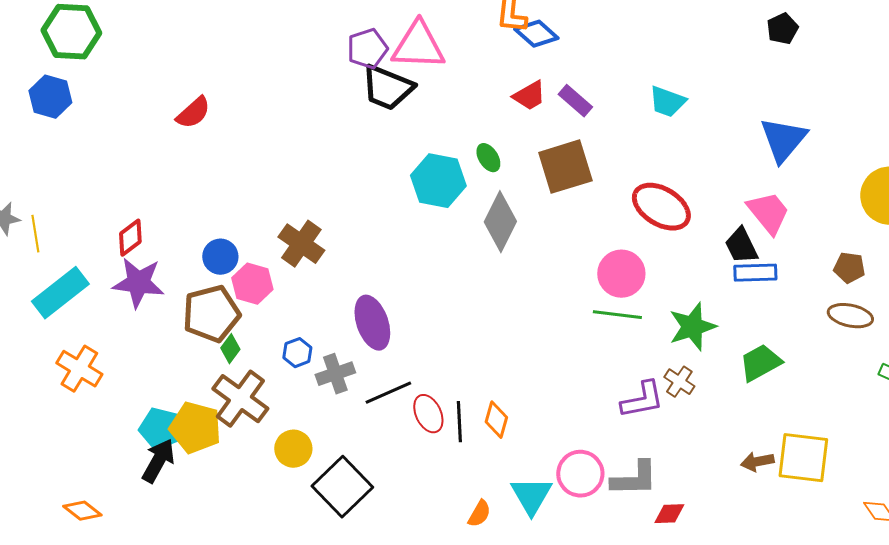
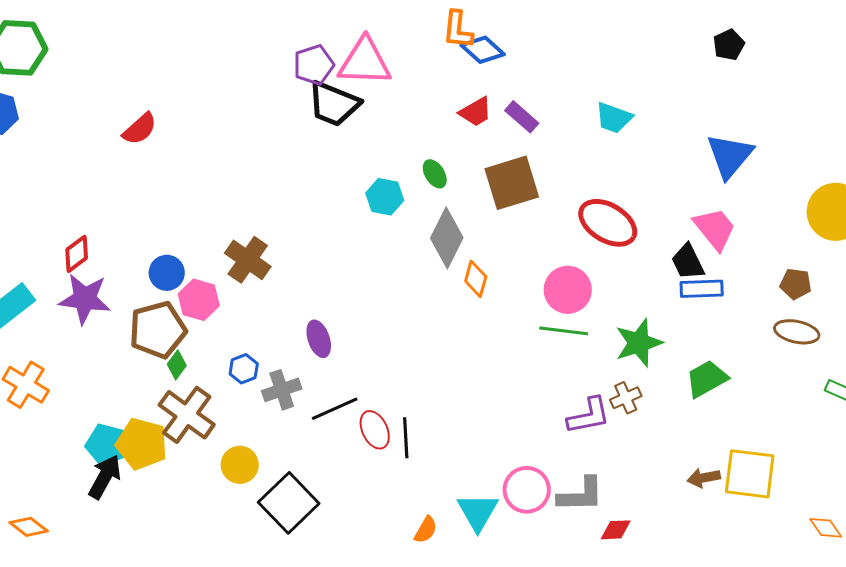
cyan hexagon: (438, 181) -> (385, 197), size x0.7
purple ellipse: (372, 323) -> (319, 339), size x0.7
brown cross: (679, 382) -> (626, 398), turned 32
orange diamond: (496, 420) -> (476, 279), moved

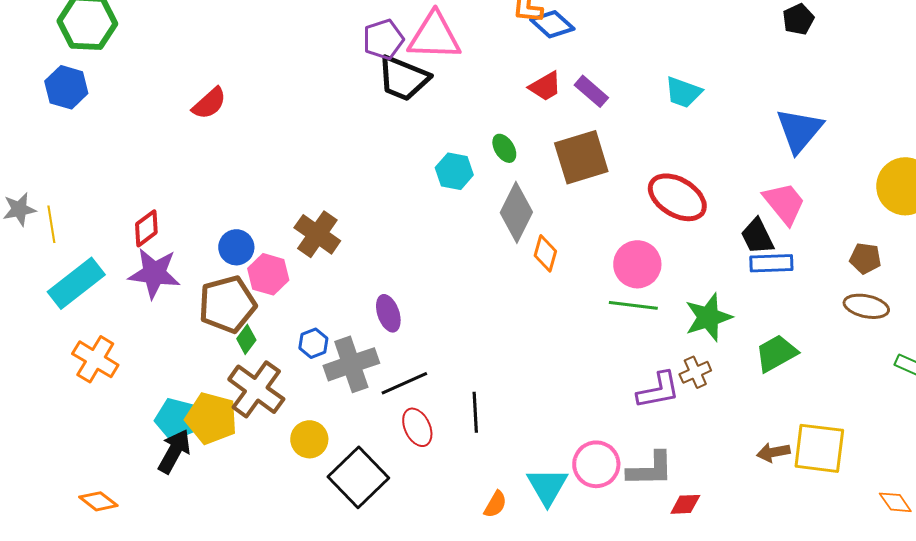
gray cross: (282, 390) -> (351, 364), size x1.4
red ellipse: (375, 430) -> (417, 427), moved

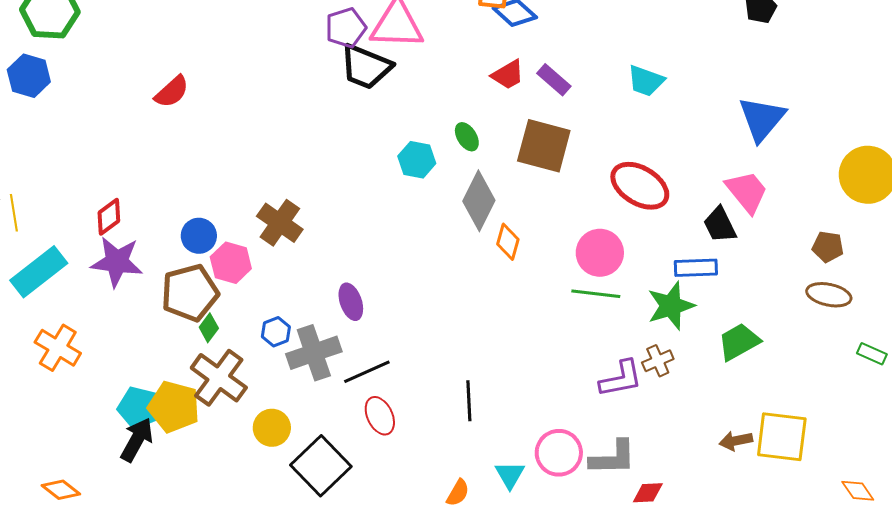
brown square: (581, 157) -> (544, 146), turned 32
blue rectangle: (771, 263) -> (696, 268), moved
black line: (475, 412) -> (469, 401), moved
cyan triangle: (547, 486) -> (510, 475), size x0.7

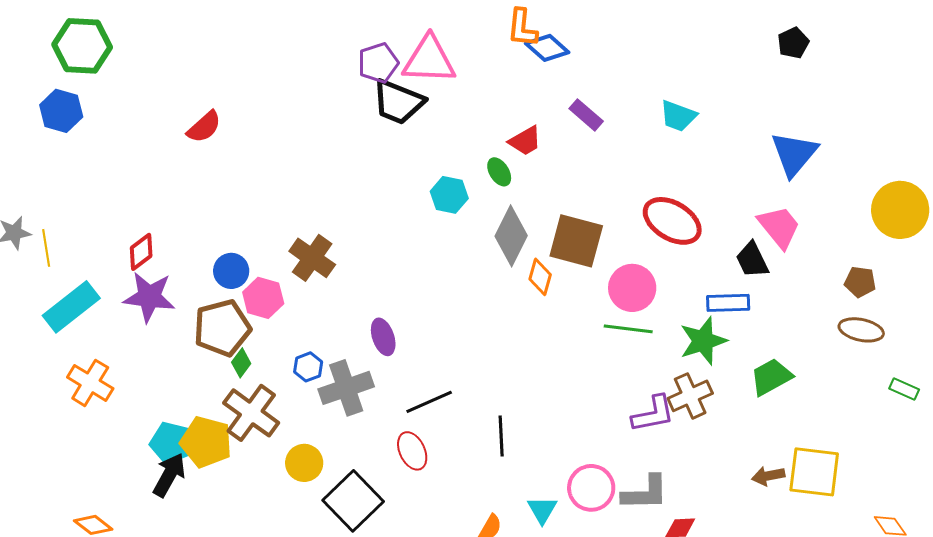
red trapezoid: (508, 75) -> (525, 141), moved
brown square: (544, 146) -> (576, 241), moved
brown cross: (658, 361) -> (690, 396), size x1.4
black line: (367, 372) -> (429, 402), moved

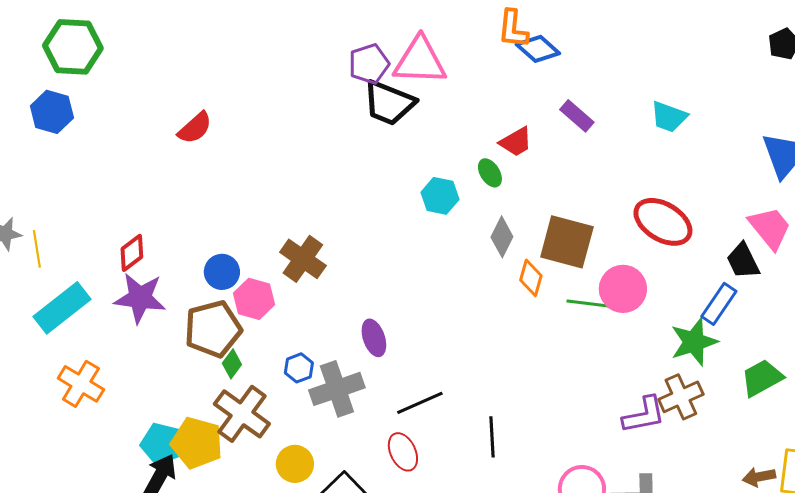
gray diamond: (511, 236) -> (502, 237), size x0.7
blue rectangle: (728, 303) -> (719, 304), turned -54
green line: (628, 329) -> (591, 304), moved

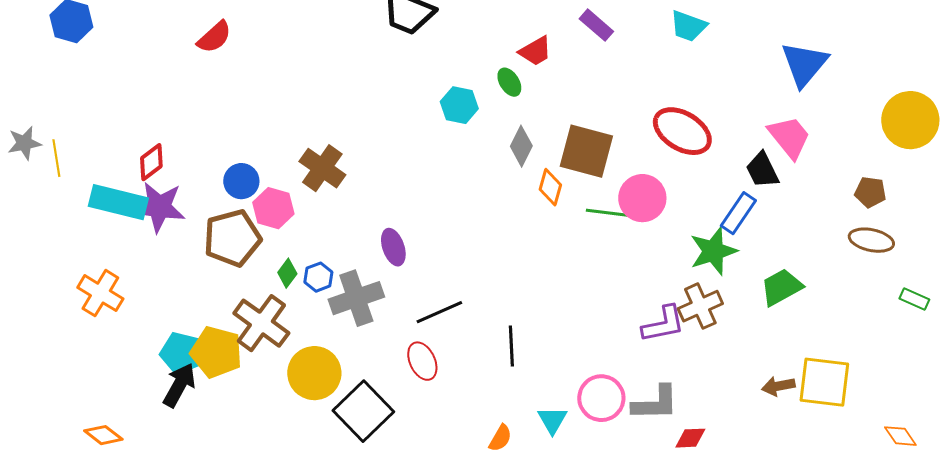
cyan rectangle: (62, 308) -> (118, 202), moved, turned 52
green diamond: (232, 364) -> (287, 273), moved
yellow circle: (295, 464) -> (314, 373), size x1.4

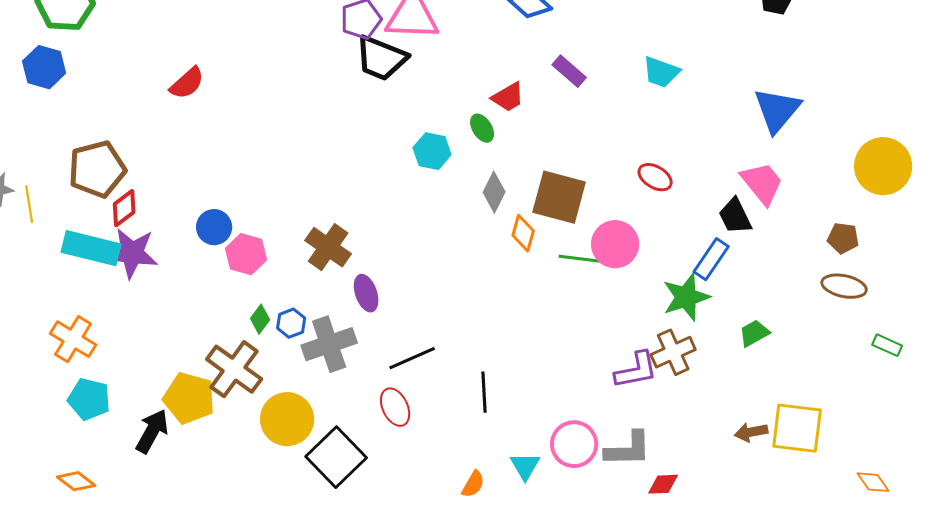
red ellipse: (682, 131) -> (655, 177), size x0.6
brown cross: (322, 168) -> (328, 247), moved
brown pentagon: (232, 238) -> (97, 169), moved
green trapezoid: (781, 287) -> (754, 333), size x0.7
cyan pentagon: (181, 353) -> (89, 399), moved

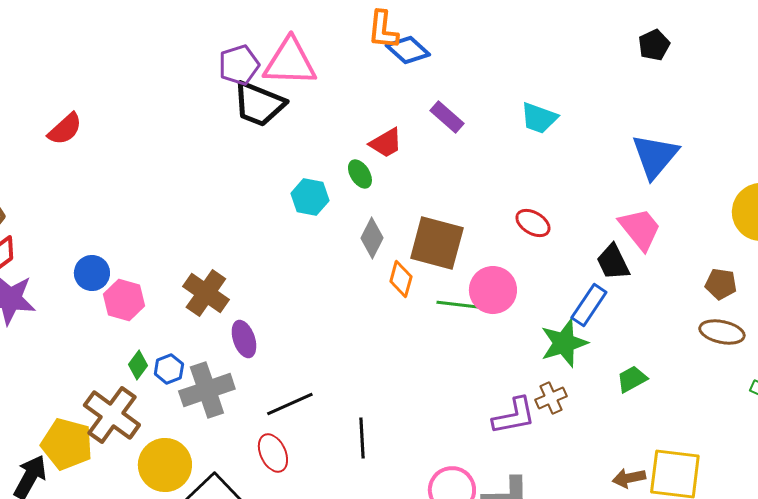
brown cross: (673, 352) -> (551, 398), size x0.7

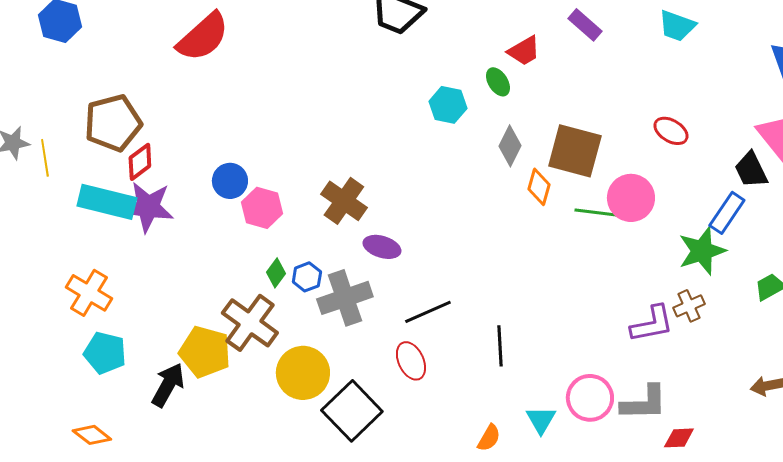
red semicircle: (65, 129) -> (203, 37), size x1.5
purple ellipse: (244, 339) -> (382, 247), turned -54

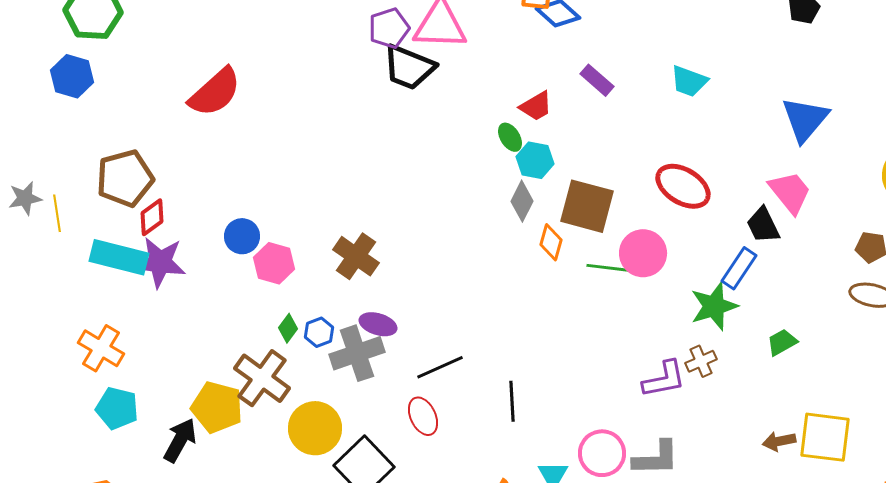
cyan hexagon: (448, 105) -> (535, 160), moved
red ellipse: (671, 131) -> (683, 186), size x1.6
purple ellipse: (382, 247) -> (378, 324), moved

